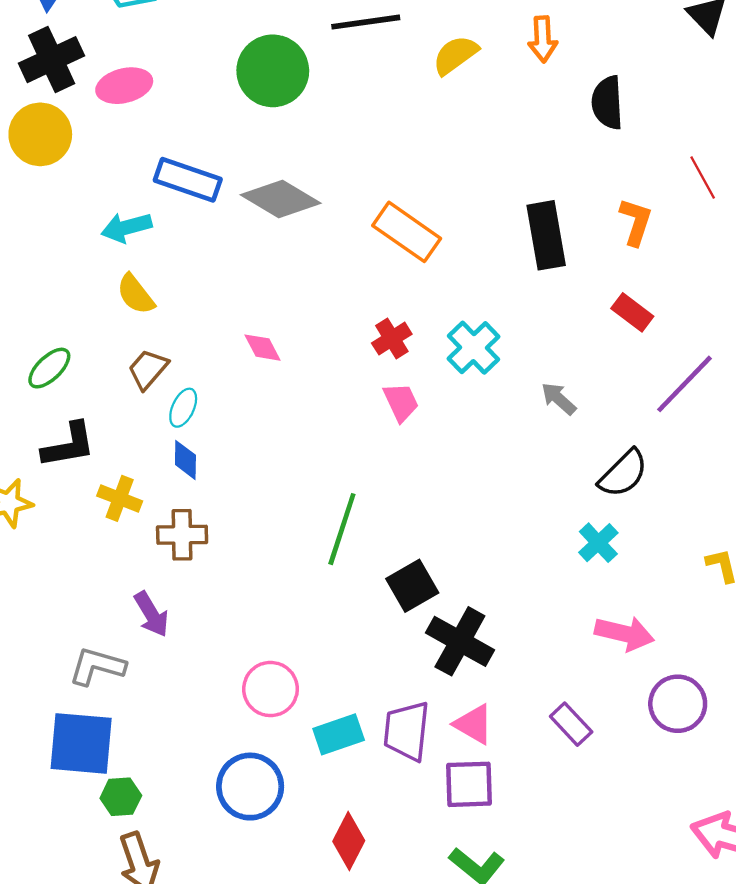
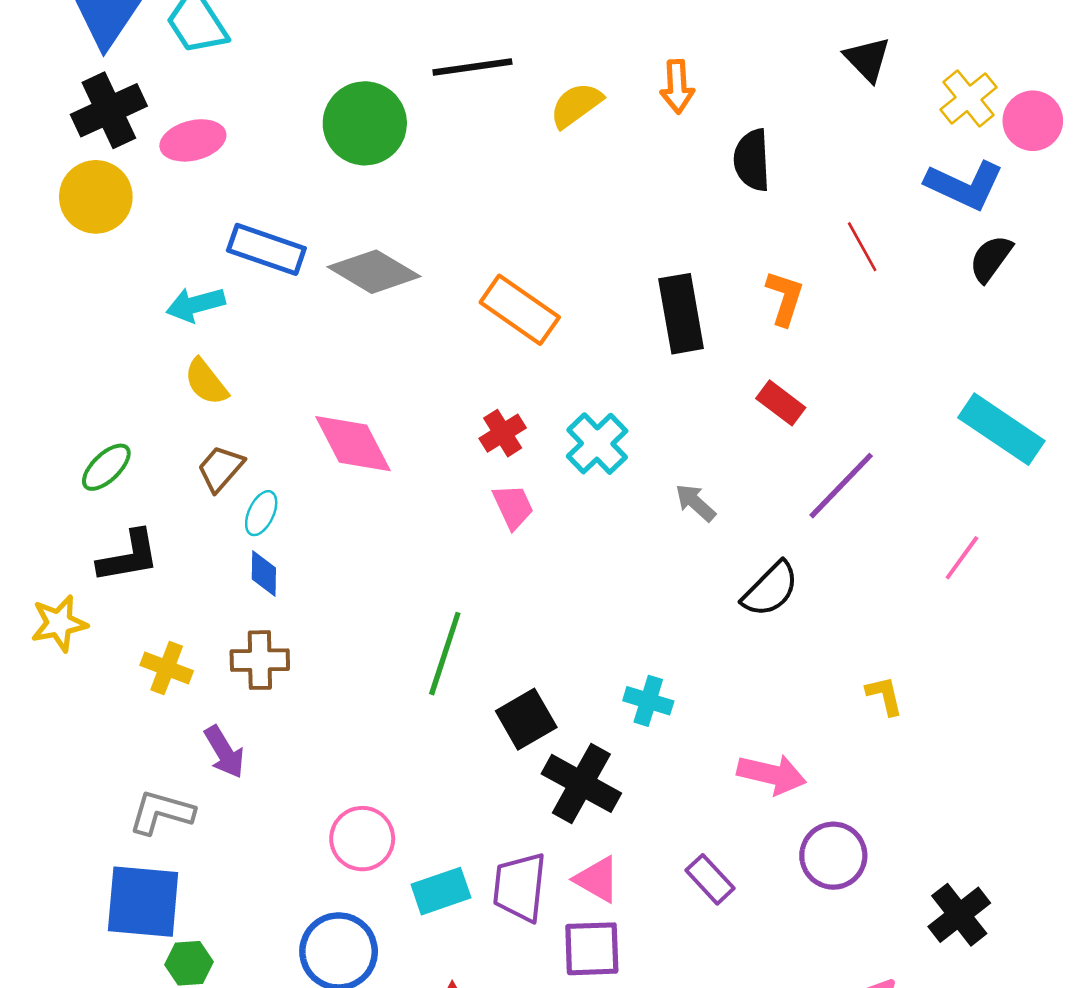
pink diamond: (263, 348) -> (353, 444), size x1.8
yellow cross: (120, 498) -> (167, 668), moved
cyan cross: (598, 543) -> (648, 701), moved, turned -30

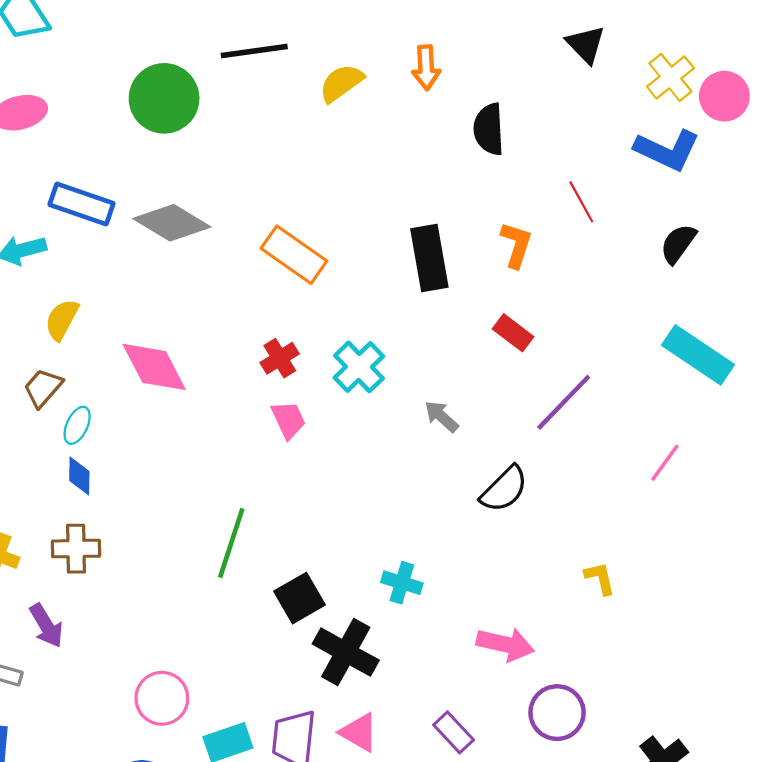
black semicircle: (991, 259) -> (678, 244), moved
yellow semicircle: (206, 382) -> (62, 320), moved, turned 66

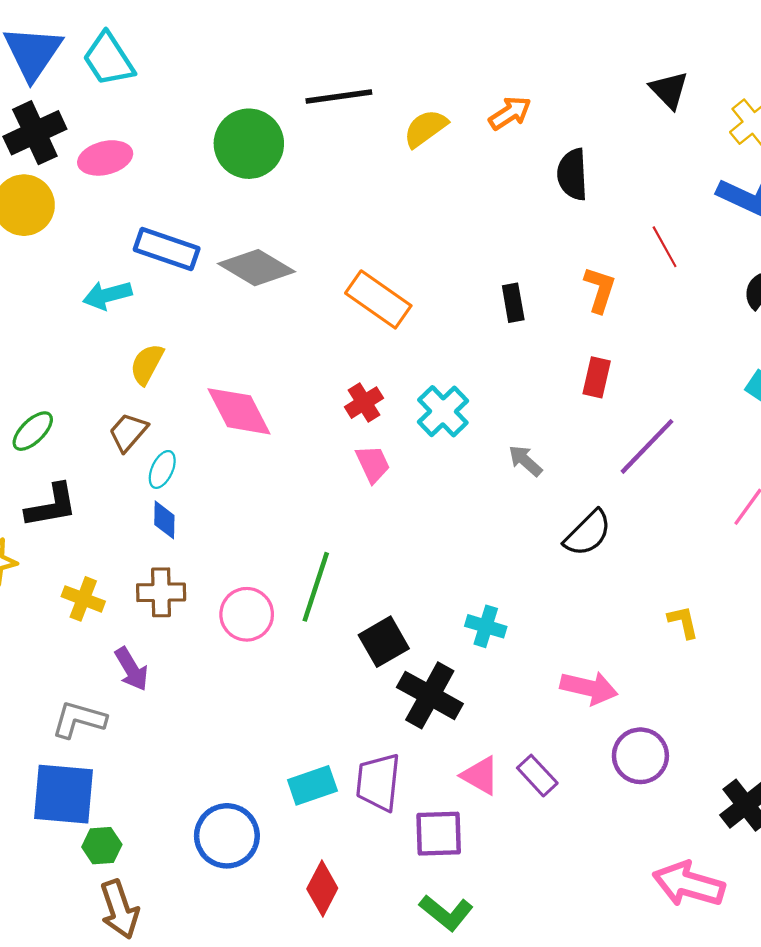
orange arrow: (426, 68) -> (510, 113), turned -120
black rectangle: (429, 258) -> (513, 303), size x0.6
red rectangle: (513, 333) -> (597, 377), turned 66
pink circle: (162, 698) -> (247, 614), moved
pink triangle: (359, 732) -> (480, 776), moved

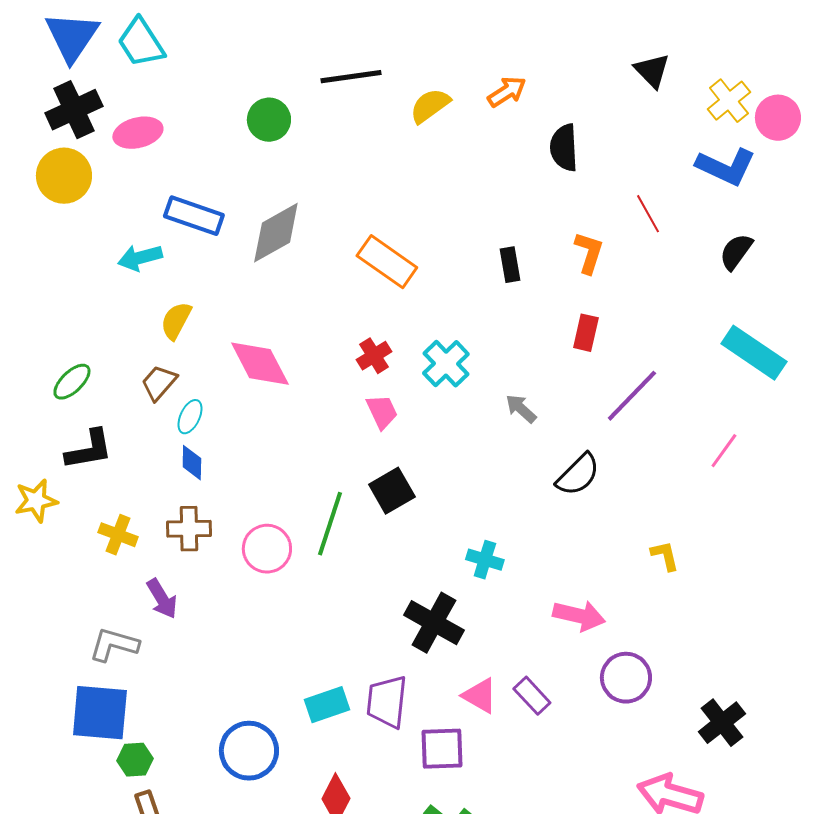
green circle: (249, 144) -> (269, 120), size x0.7
gray diamond: (257, 268) -> (276, 233), turned -60
black square: (384, 642) -> (392, 491), moved

